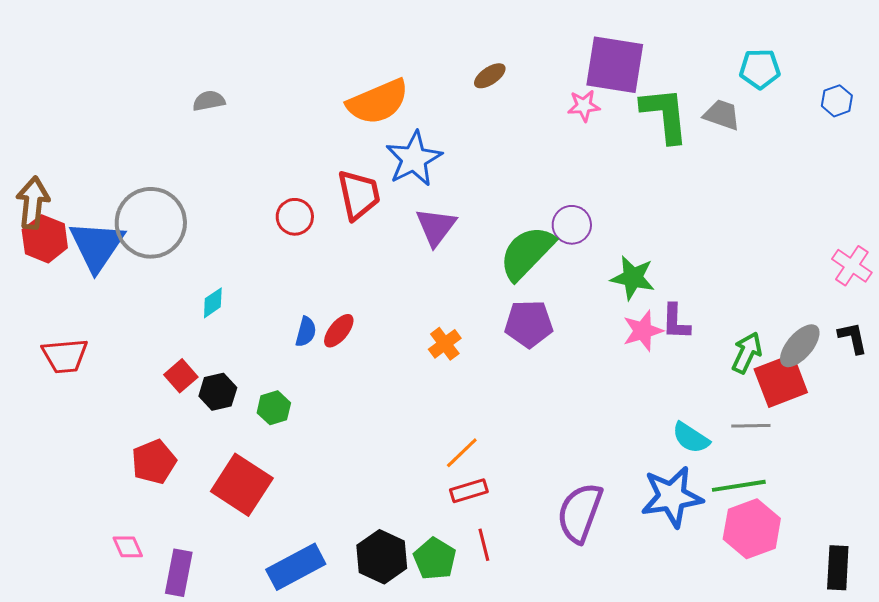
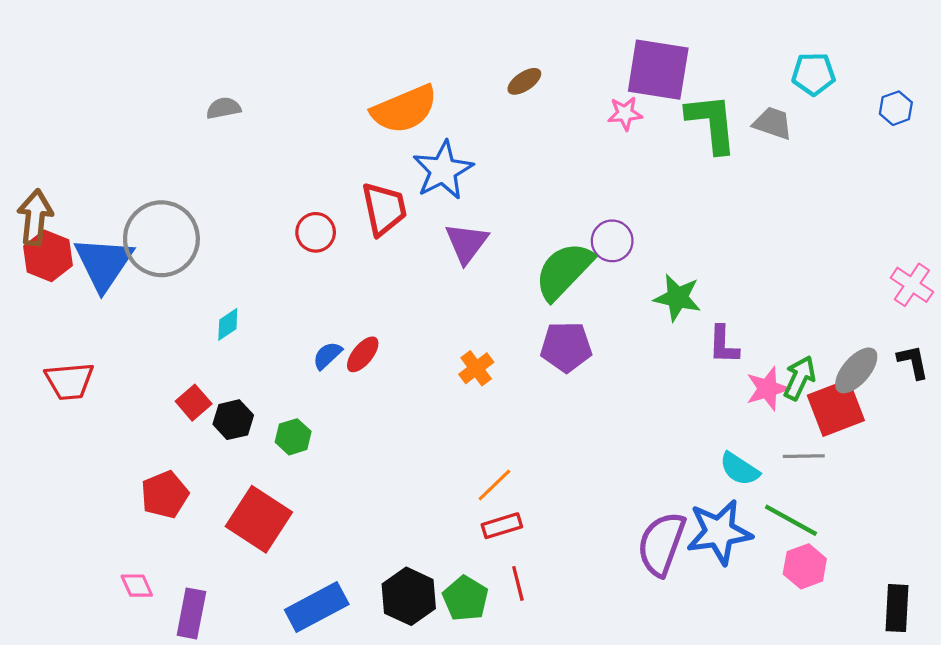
pink star: (643, 331) -> (767, 389), moved
blue semicircle: (306, 332) -> (327, 355), turned -148
green line: (739, 486) -> (791, 520), turned 38
purple semicircle: (580, 513) -> (661, 544), moved
pink hexagon: (752, 529) -> (805, 566), size x0.7

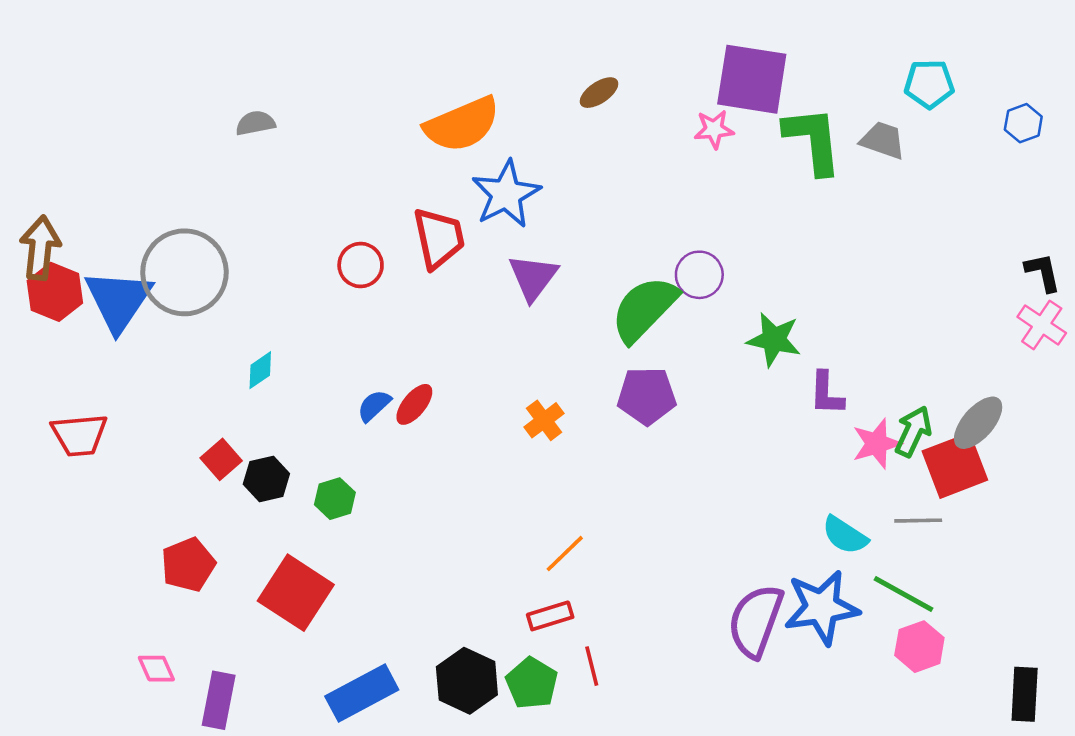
black L-shape: (913, 362) -> (1043, 272), moved
red rectangle: (502, 526) -> (550, 616), moved

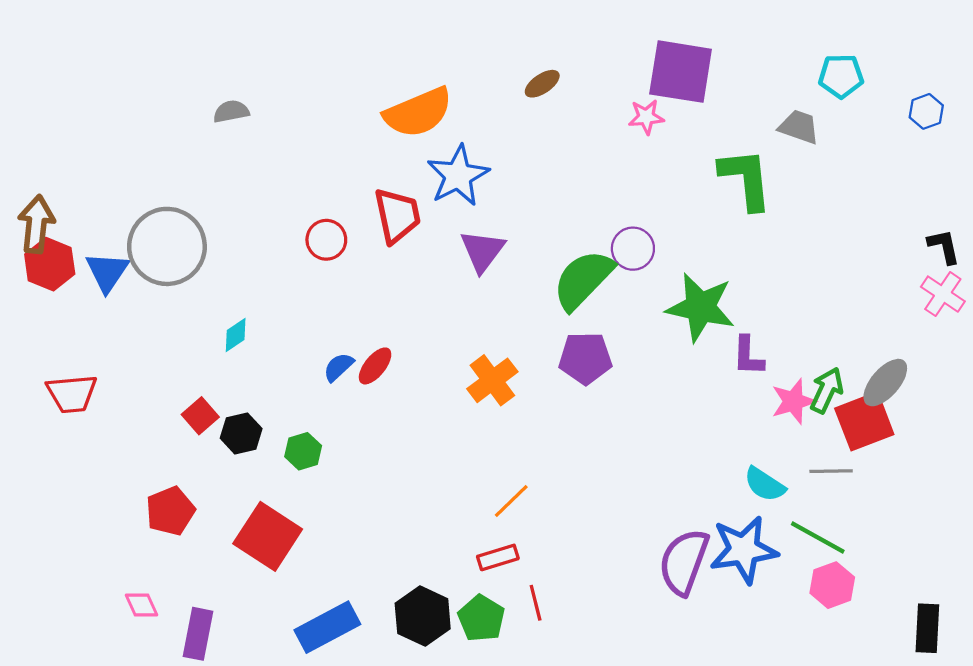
green L-shape: (813, 140) -> (746, 179), moved
blue triangle: (118, 300) -> (107, 272), size x0.7
green star: (774, 340) -> (700, 307), size x1.4
orange cross: (544, 420) -> (492, 380), size x1.4

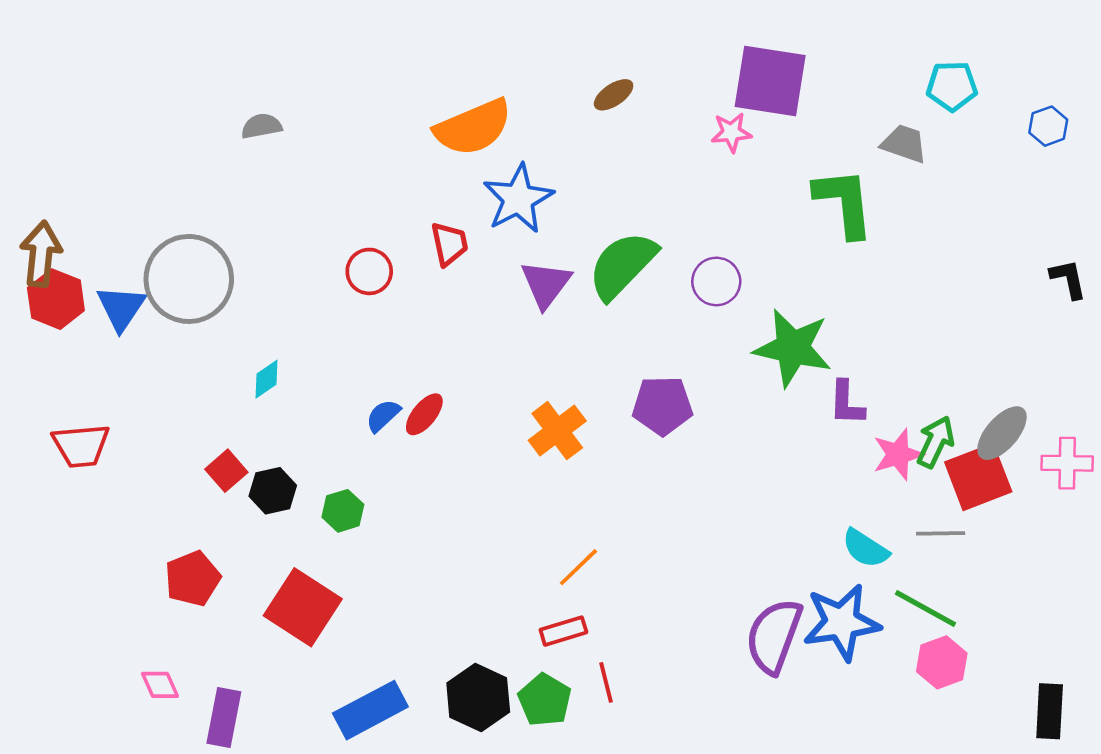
red trapezoid: (397, 215) -> (449, 244), size x0.7
green semicircle: (583, 280) -> (622, 265), moved
pink cross: (943, 294) -> (1067, 463), moved, turned -33

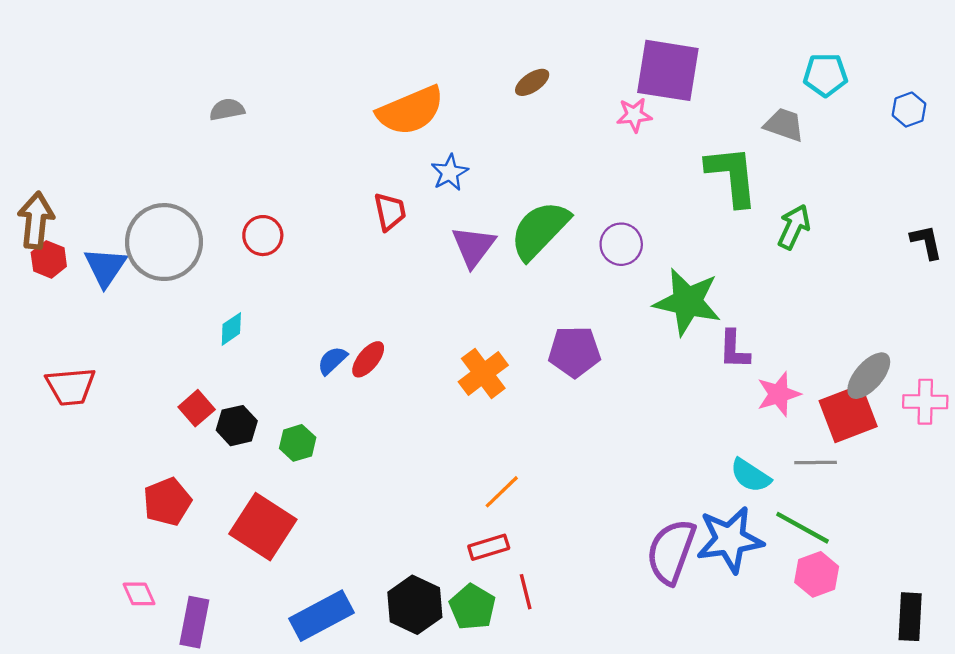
blue star: (518, 199) -> (450, 173), size x0.6
red circle: (369, 271) -> (263, 236), moved
red hexagon: (56, 299) -> (49, 259), size x0.7
green arrow: (936, 442) -> (794, 227), moved

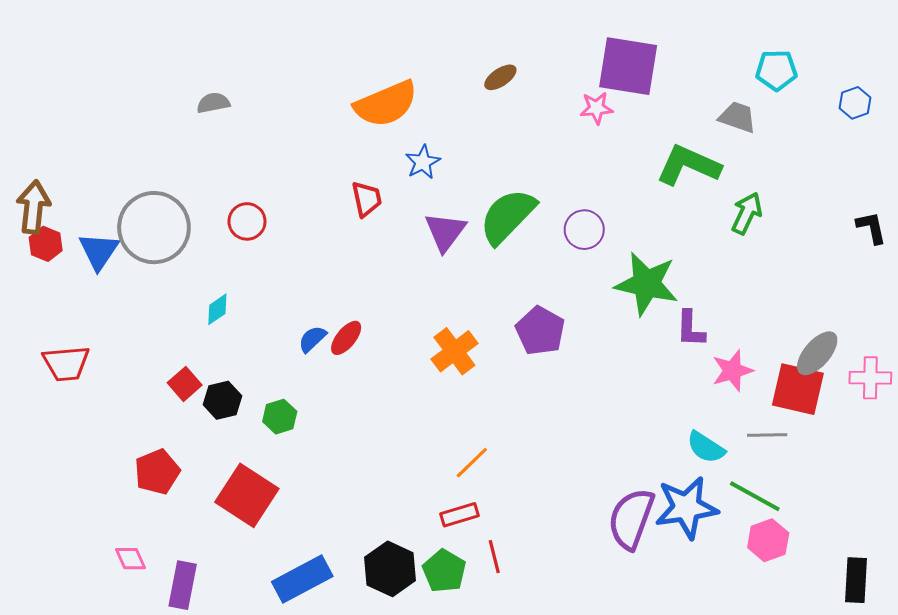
green L-shape: (732, 176) -> (688, 165), turned -60
purple pentagon: (574, 352) -> (540, 331), turned 30
red square: (848, 414) -> (798, 389), turned 34

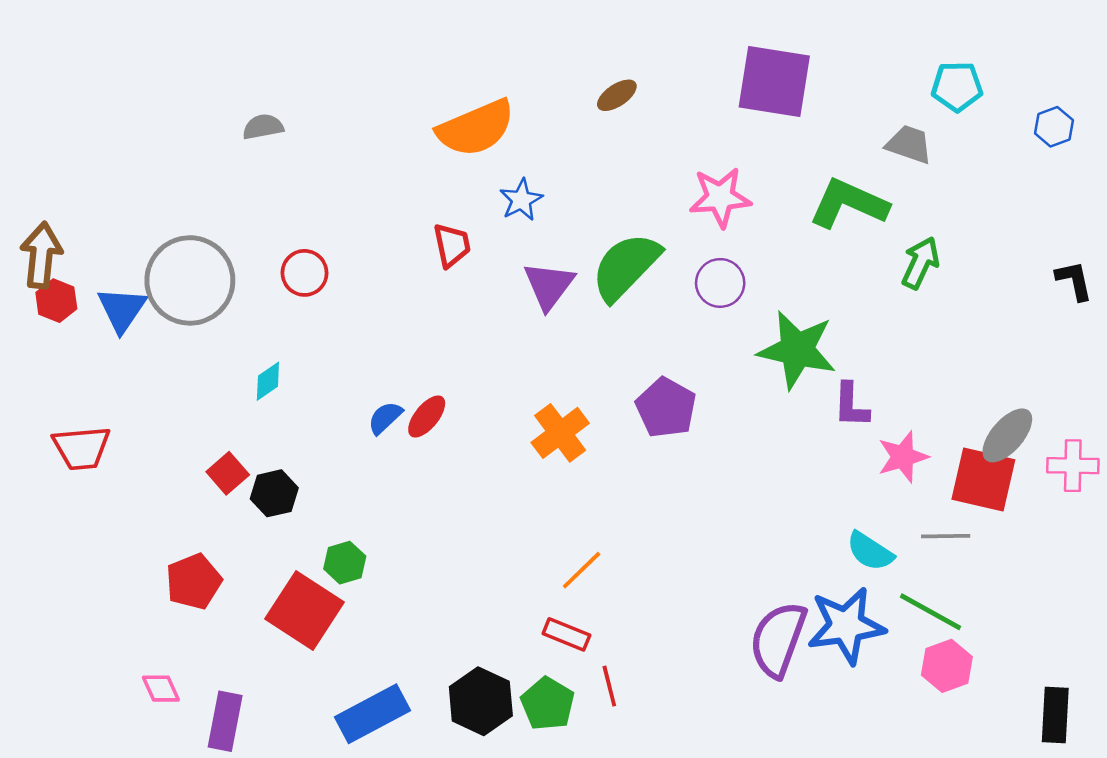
pink star: (596, 108) -> (720, 197), moved, size x1.5
green hexagon: (280, 417) -> (345, 563), moved
red rectangle: (460, 515) -> (566, 634), turned 39

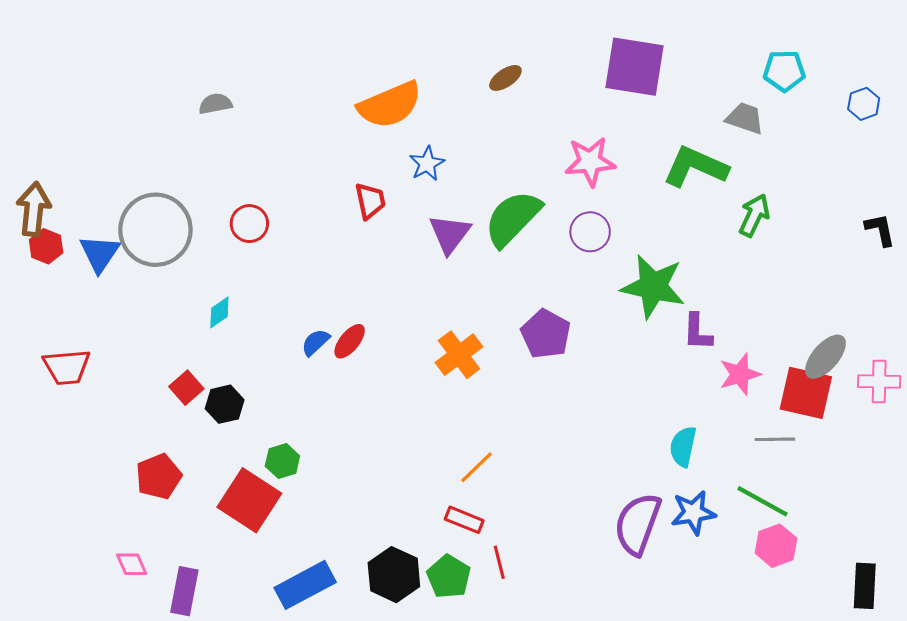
cyan semicircle: (870, 551) -> (683, 447), moved, turned 69
blue star: (846, 626) -> (693, 513), size x0.7

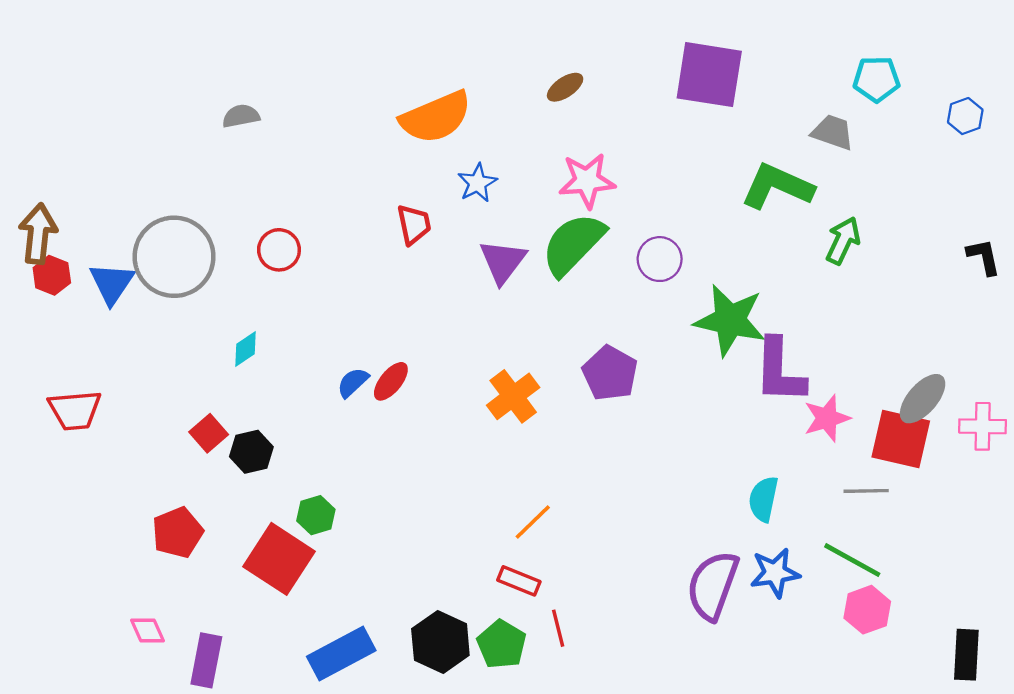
pink star: (590, 162) -> (587, 181), moved
purple L-shape: (697, 332) -> (780, 371), size x1.6

